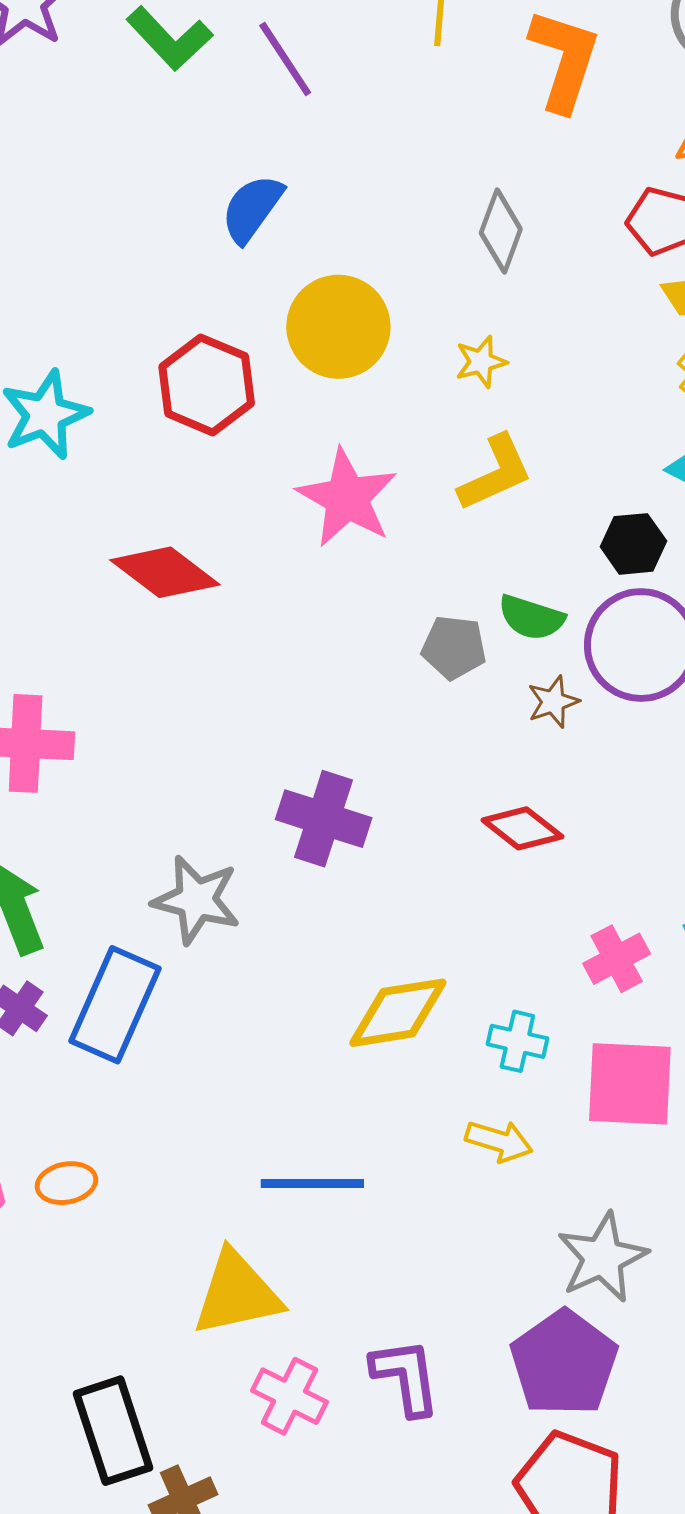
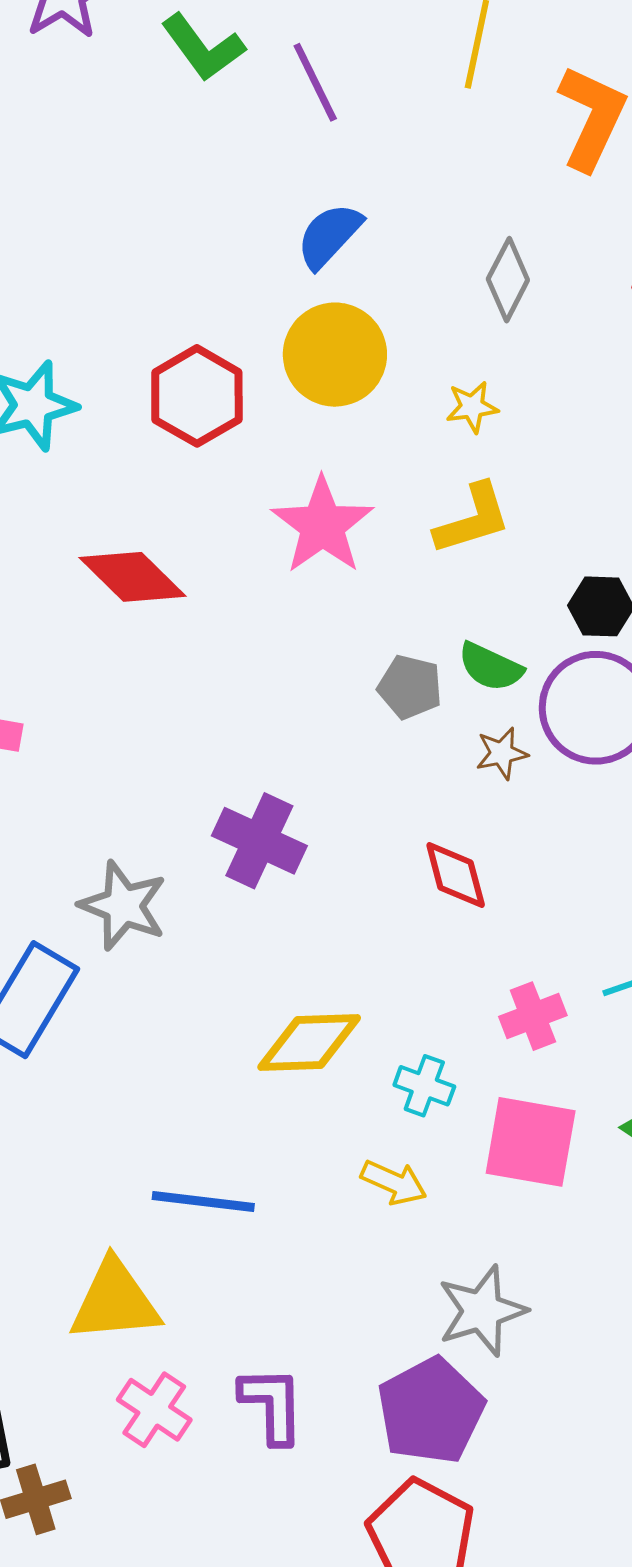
blue semicircle: (252, 209) -> (329, 236), moved
red diamond: (522, 828) -> (456, 875), turned 30

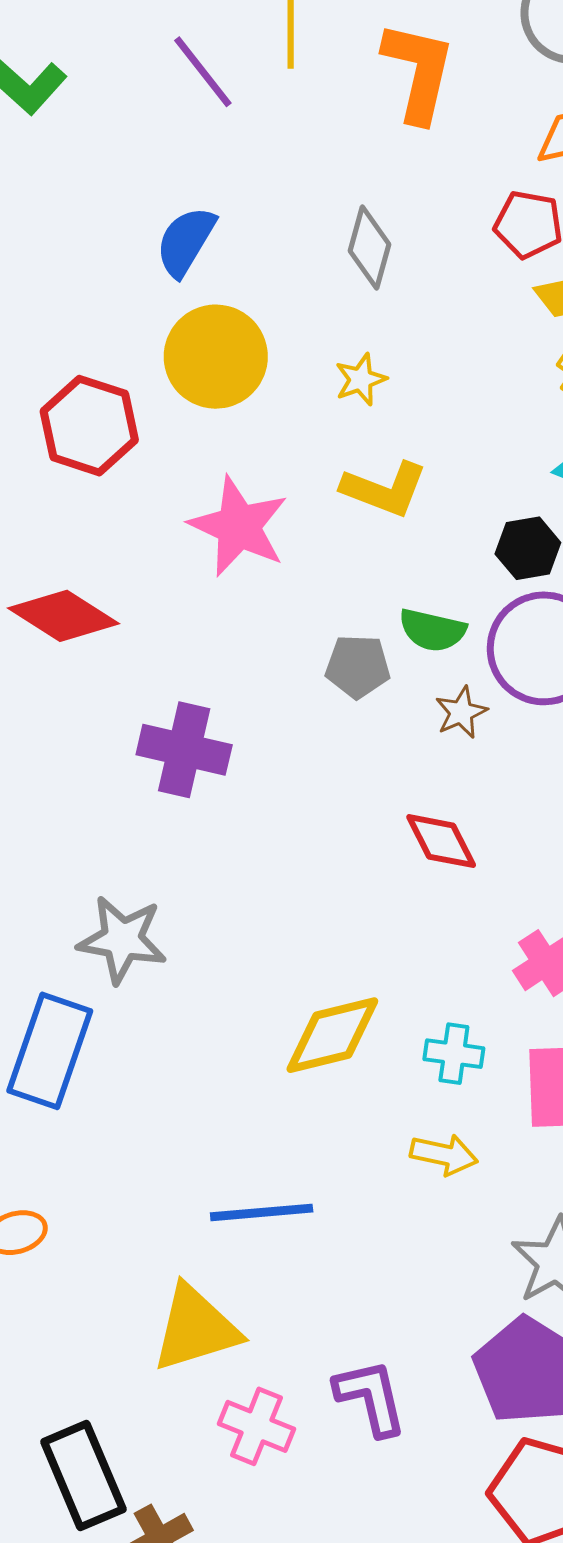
purple line: (315, 82) -> (203, 72), moved
yellow L-shape: (473, 519) -> (384, 489), turned 50
purple cross: (259, 841) -> (184, 750), moved

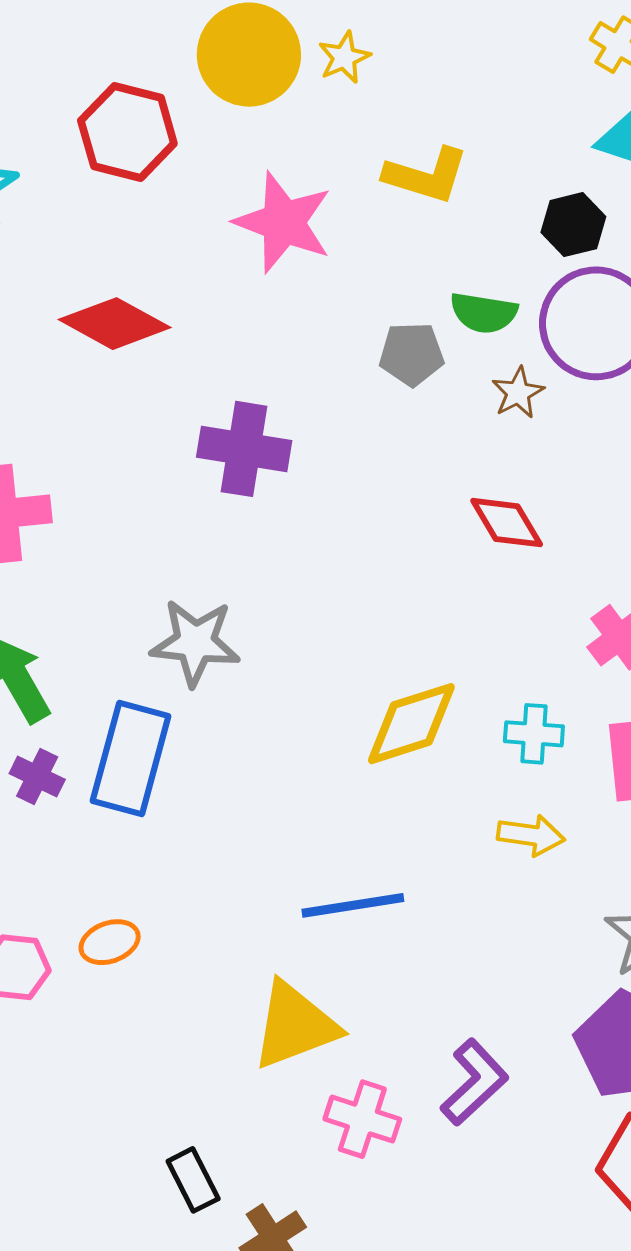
yellow star: (361, 380) -> (344, 57), moved
purple L-shape: (371, 1397) -> (474, 1082), turned 64
black rectangle: (83, 1476) -> (193, 1180), size x0.6

